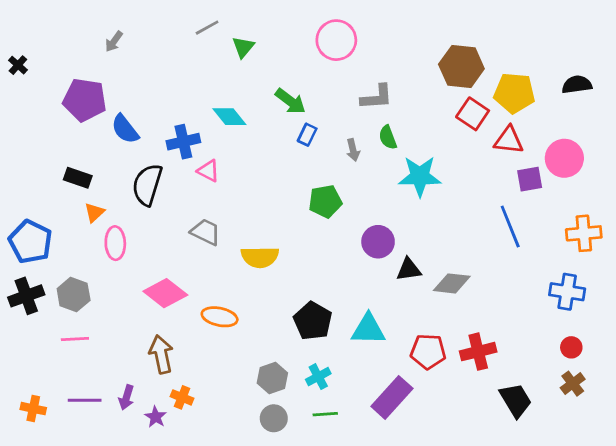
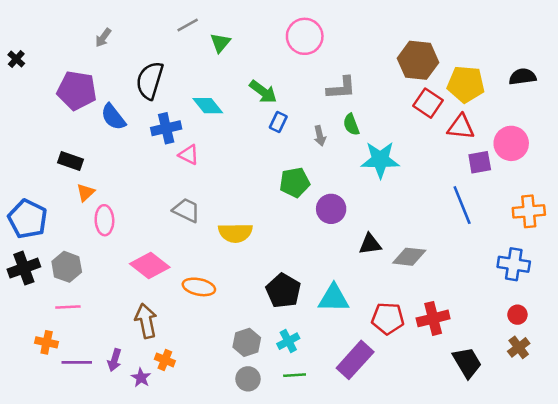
black semicircle: (147, 185) -> (150, 80), moved
purple circle: (378, 242) -> (331, 209), moved
orange cross: (33, 409) -> (47, 342), moved

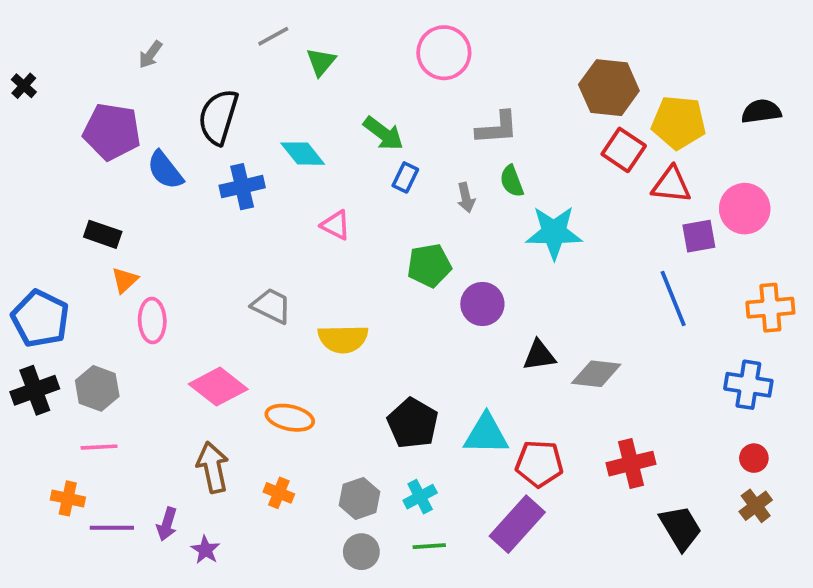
pink triangle: (189, 155) -> (336, 225), moved
red pentagon: (388, 318) -> (539, 464), moved
orange cross: (165, 360) -> (279, 493), moved

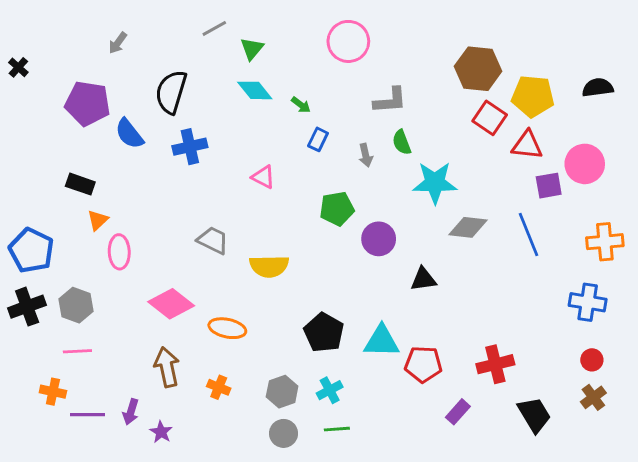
green arrow: (383, 133) -> (301, 105), size x0.6
cyan diamond: (303, 154) -> (255, 90), moved
gray diamond: (596, 374) -> (468, 227), moved
purple rectangle: (517, 524) -> (458, 412), moved, size x0.6

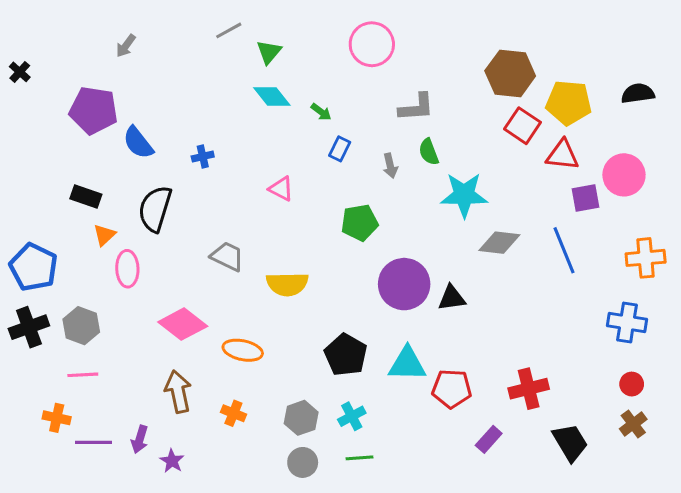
black semicircle: (171, 92) -> (155, 209), moved
blue cross: (190, 147) -> (203, 156), size x0.6
purple circle: (379, 239) -> (404, 284), moved, size x1.4

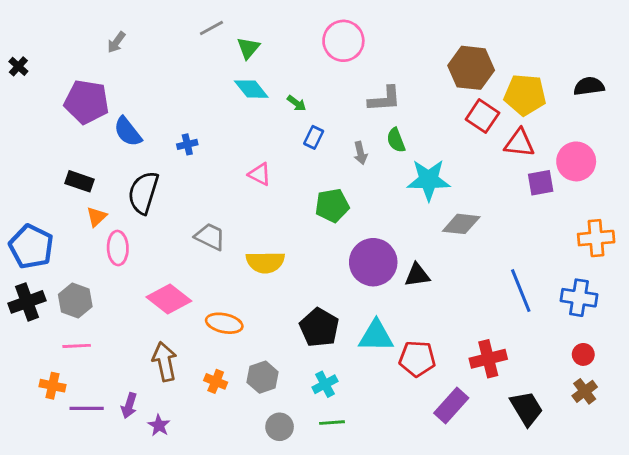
blue line: (564, 250) -> (521, 291), moved
gray hexagon: (301, 418) -> (263, 377), moved
purple rectangle: (489, 439) -> (451, 406), size x1.4

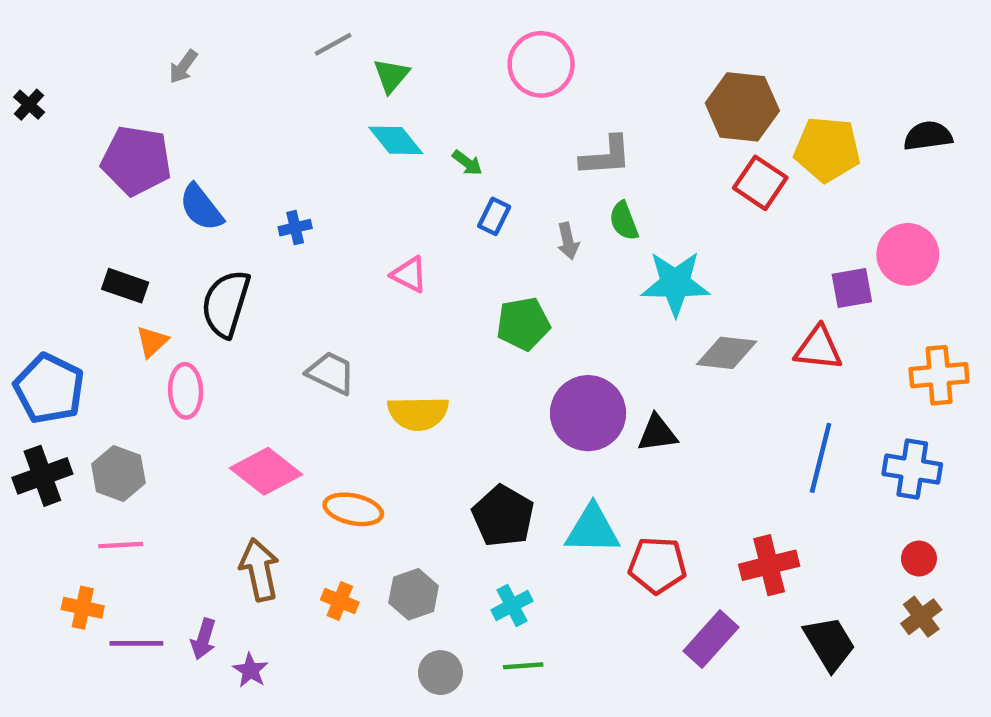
red triangle: (519, 143) -> (818, 348), moved
blue line: (521, 291) -> (821, 458), turned 36

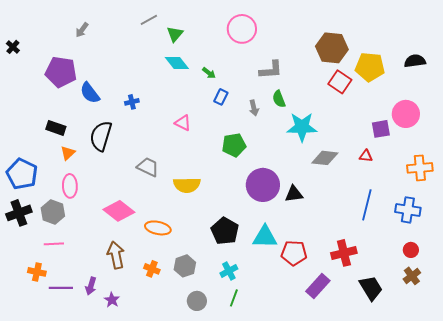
red triangle: (818, 348) -> (366, 156), size x0.6
pink ellipse: (186, 391) -> (70, 186), moved
green line: (523, 666) -> (234, 298), turned -66

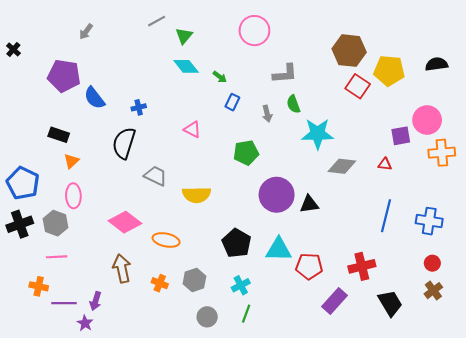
black semicircle: (101, 136) -> (124, 143), moved
orange cross: (420, 168) -> (442, 153), moved
purple star: (112, 300) -> (85, 323), moved

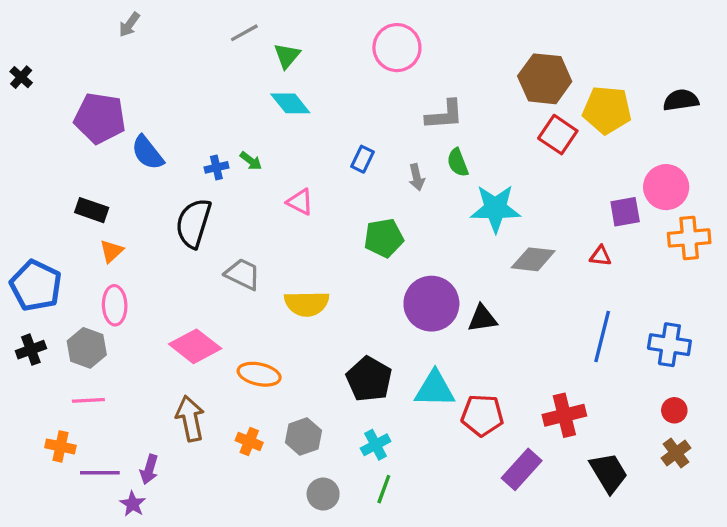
gray arrow: (86, 32) -> (129, 25), moved
green arrow: (220, 77) -> (251, 161), moved
black cross: (20, 224) -> (31, 350), size x0.7

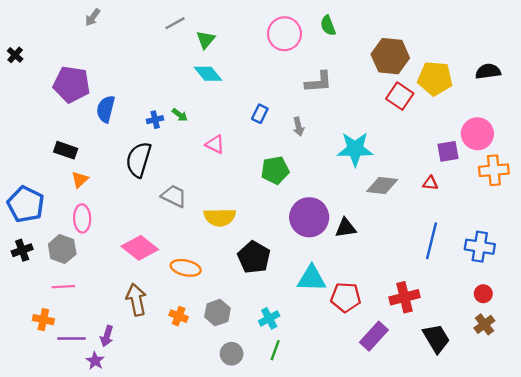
blue semicircle: (147, 153) -> (106, 109), turned 52
green semicircle: (458, 162) -> (328, 26), moved
black pentagon: (369, 379) -> (254, 257), moved

